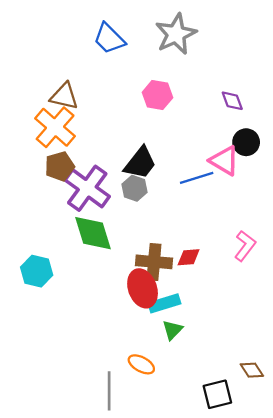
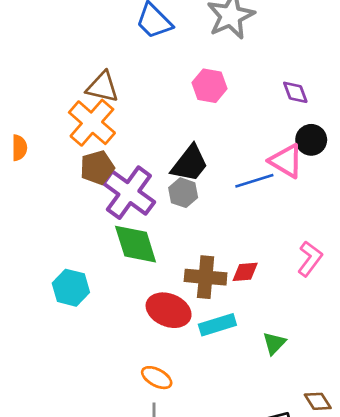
red ellipse: (143, 288) -> (169, 310), moved, turned -48
green triangle: (172, 330) -> (274, 343), moved
orange ellipse: (141, 364) -> (157, 378), moved

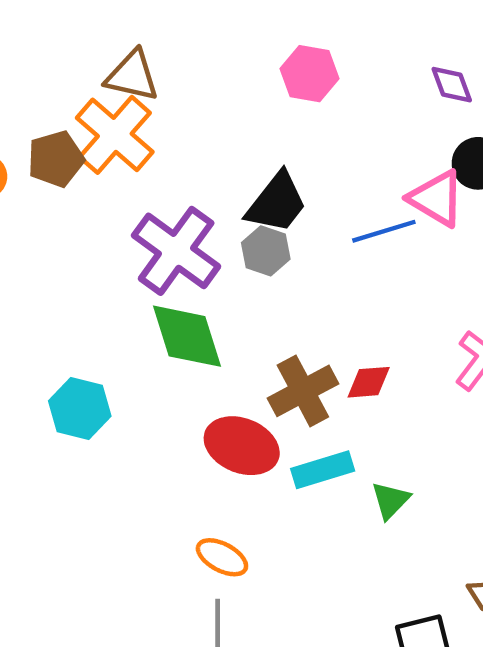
brown pentagon: (97, 168) -> (56, 159), moved
brown cross: (206, 277) -> (303, 391), turned -33
green triangle: (274, 343) -> (390, 500), moved

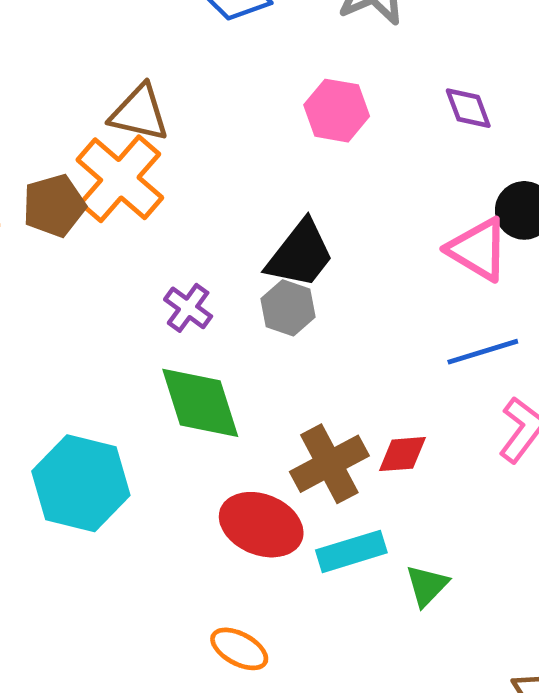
purple diamond: (452, 85) -> (468, 108), moved
blue line: (384, 231) -> (483, 352), moved
purple cross: (176, 251) -> (188, 308), size x0.5
cyan hexagon: (80, 408) -> (81, 483), size x1.4

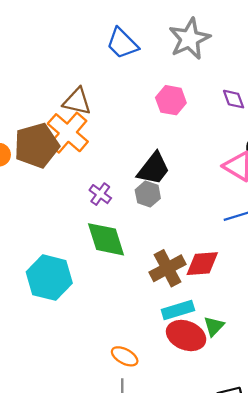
brown pentagon: (54, 206) -> (37, 145), size x1.5
red diamond: (402, 454) -> (202, 264), size x1.4
red ellipse: (261, 525) -> (186, 335), moved

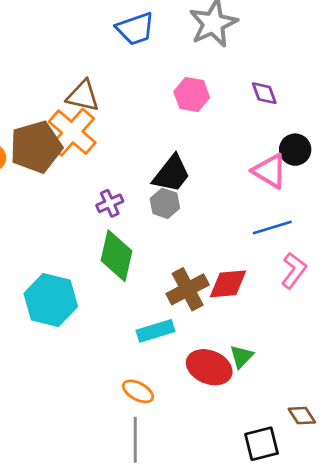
blue trapezoid: (122, 43) -> (135, 29), turned -64
purple cross: (100, 194) -> (110, 203), turned 30
green diamond: (106, 239) -> (116, 256), turned 30
cyan rectangle: (178, 310) -> (155, 331), moved

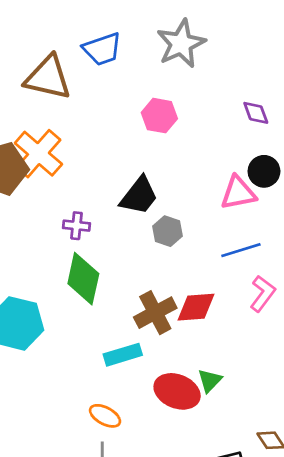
purple diamond: (264, 93) -> (256, 113), moved
brown triangle: (83, 96) -> (48, 78), moved, size x1.4
pink triangle: (270, 171) -> (238, 193), turned -42
purple cross: (110, 203) -> (77, 226), turned 30
gray hexagon: (165, 203) -> (168, 231), moved

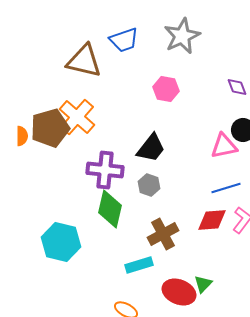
purple cross: (77, 226) -> (105, 170), size x1.8
gray hexagon: (168, 231) -> (149, 185), moved
red diamond: (196, 307) -> (212, 220), moved

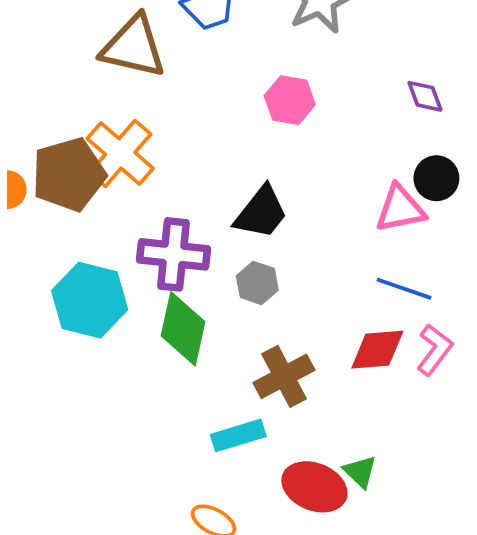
blue line: (226, 188) -> (404, 289), turned 36
cyan hexagon: (61, 242) -> (90, 300), moved
green triangle: (203, 284) -> (360, 472), turned -30

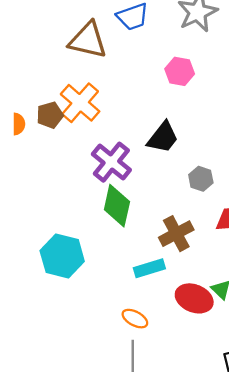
brown pentagon: (69, 174) -> (50, 115), size x0.6
purple cross: (174, 254) -> (111, 162), turned 33
gray hexagon: (257, 283) -> (201, 179), moved
cyan hexagon: (90, 300) -> (62, 256), moved

